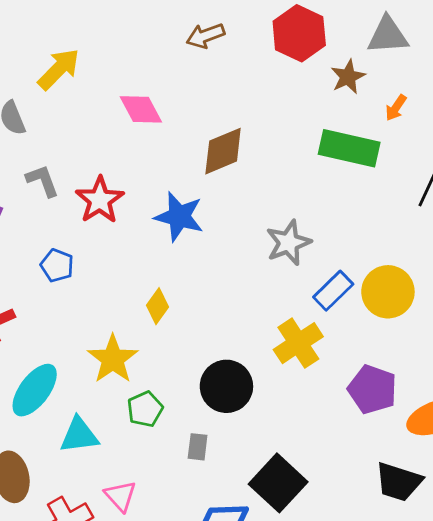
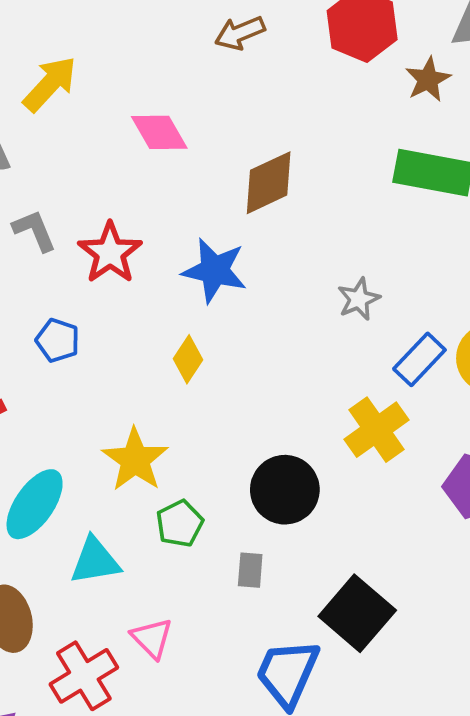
gray star: (288, 243) -> (359, 299), size x0.7
yellow diamond: (157, 306) -> (188, 359), moved

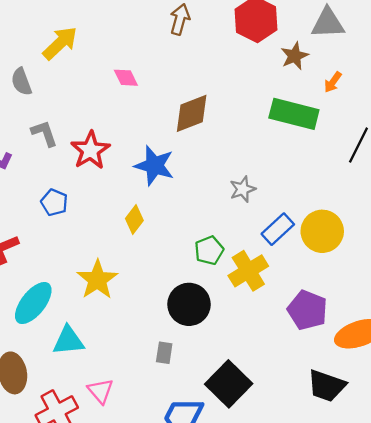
brown arrow: (240, 33) -> (180, 19), turned 124
pink diamond: (159, 132) -> (126, 78), size x0.7
green pentagon: (180, 524) -> (209, 250), moved

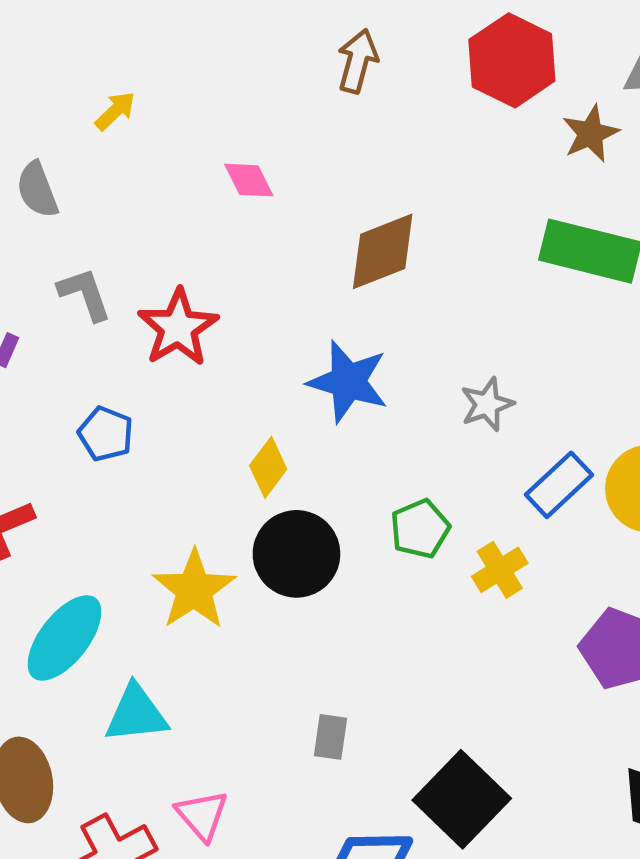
yellow arrow: (60, 43) -> (115, 111), size x0.6
blue star: (154, 166) -> (348, 382), moved
yellow cross: (248, 271) -> (500, 570), size x0.7
black circle: (189, 304) -> (296, 554), moved

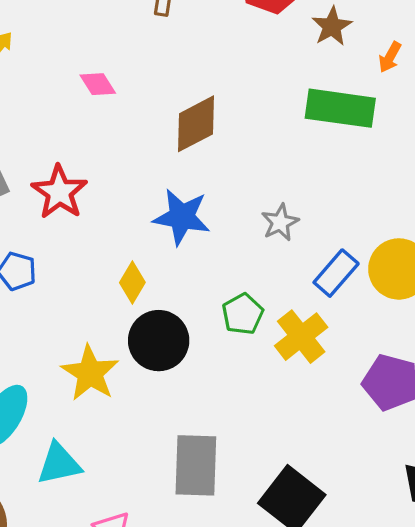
yellow cross: (500, 570) -> (301, 337), size x1.4
gray rectangle: (331, 737) -> (196, 465), size x2.0

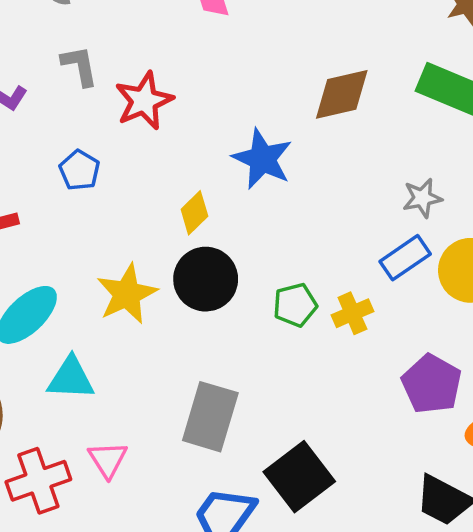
brown diamond: (196, 124) -> (342, 94), moved
gray star: (280, 222) -> (422, 198), moved
green pentagon: (243, 314) -> (295, 305), moved
yellow cross: (301, 337) -> (352, 313), size x0.7

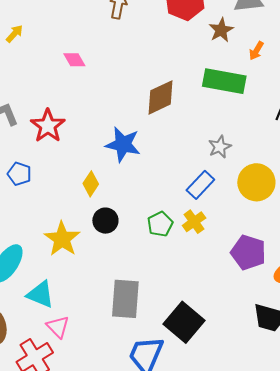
blue rectangle: (405, 258) -> (200, 185), moved
black circle: (206, 279) -> (105, 221), size x0.7
cyan triangle: (71, 378) -> (40, 294), turned 32
pink triangle: (108, 460) -> (58, 327), moved

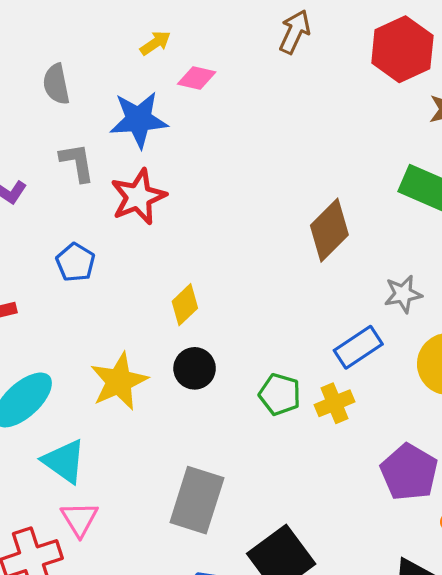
yellow arrow: (14, 34) -> (155, 43), moved
pink diamond: (74, 60) -> (197, 78), moved, turned -60
brown diamond: (161, 97) -> (329, 230), moved, turned -33
blue star: (123, 144) -> (139, 120), moved, turned -30
green pentagon: (160, 224) -> (280, 394), turned 30

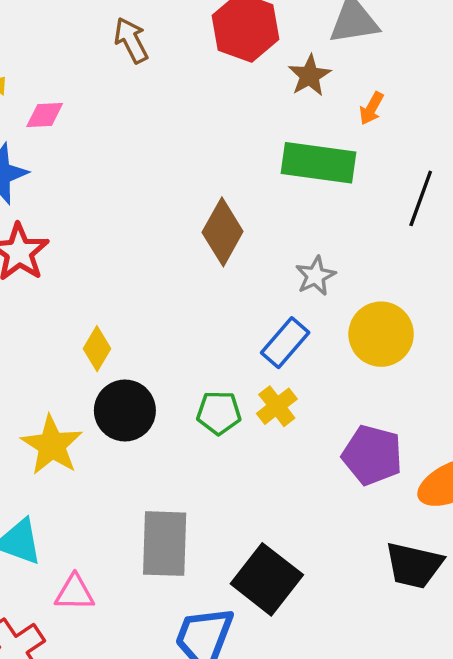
brown arrow: (295, 32) -> (131, 40), turned -36
black circle: (195, 368) -> (125, 410), size x1.4
pink triangle: (79, 519) -> (75, 593), moved, turned -42

